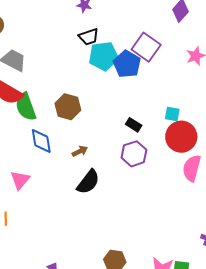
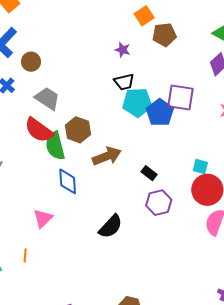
purple square: (146, 47) -> (181, 97), turned -32
brown hexagon: (68, 107) -> (78, 130), moved
black rectangle: (134, 125) -> (149, 173), moved
brown arrow: (80, 151) -> (107, 156), moved, size x1.8

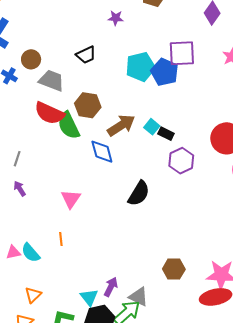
brown circle: (31, 62) -> (31, 59), moved
black trapezoid: (124, 82) -> (86, 55), moved
cyan square: (200, 166) -> (152, 127), moved, turned 35
blue diamond: (68, 181) -> (102, 152), moved

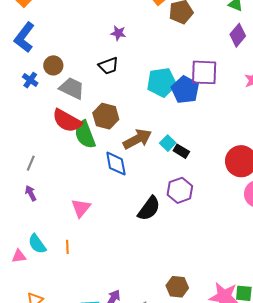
purple star: (116, 18) -> (118, 33), moved
purple hexagon: (181, 161) -> (180, 190), moved
cyan semicircle: (31, 253) -> (37, 244), moved

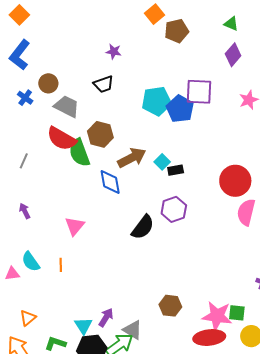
black rectangle: (181, 151) -> (176, 170), turned -42
gray line: (31, 163) -> (24, 161), moved

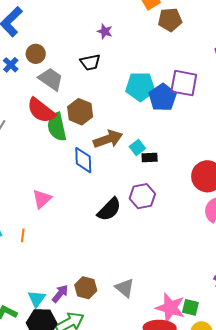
brown hexagon: (170, 306) -> (86, 288), moved
gray triangle: (133, 330) -> (125, 288), moved

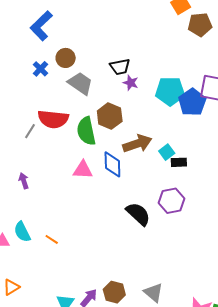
purple star: (105, 31) -> (131, 83), moved
red semicircle: (41, 110) -> (53, 119), moved, turned -32
pink triangle: (42, 199) -> (83, 170), moved, turned 45
black semicircle: (109, 209) -> (138, 214), turned -92
orange line: (23, 235) -> (52, 239), turned -64

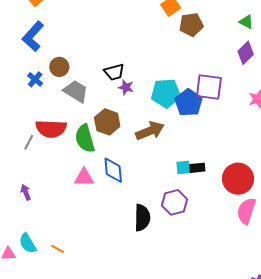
brown arrow: (137, 144) -> (150, 131), moved
cyan square: (167, 152) -> (183, 168), moved, turned 35
black rectangle: (179, 162) -> (197, 168), moved
black semicircle: (138, 214) -> (142, 218), turned 52

